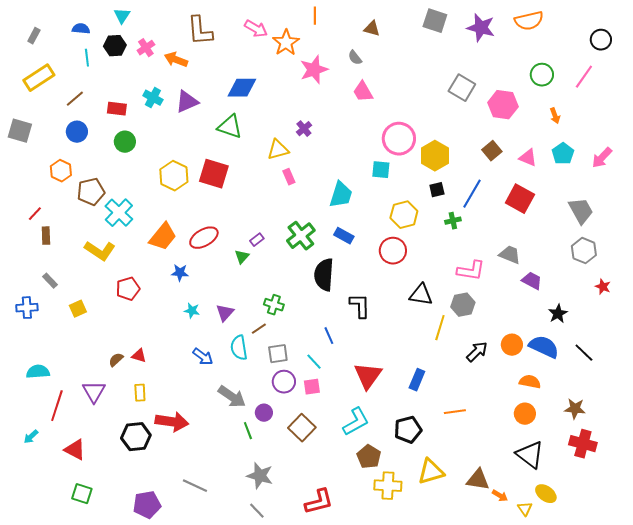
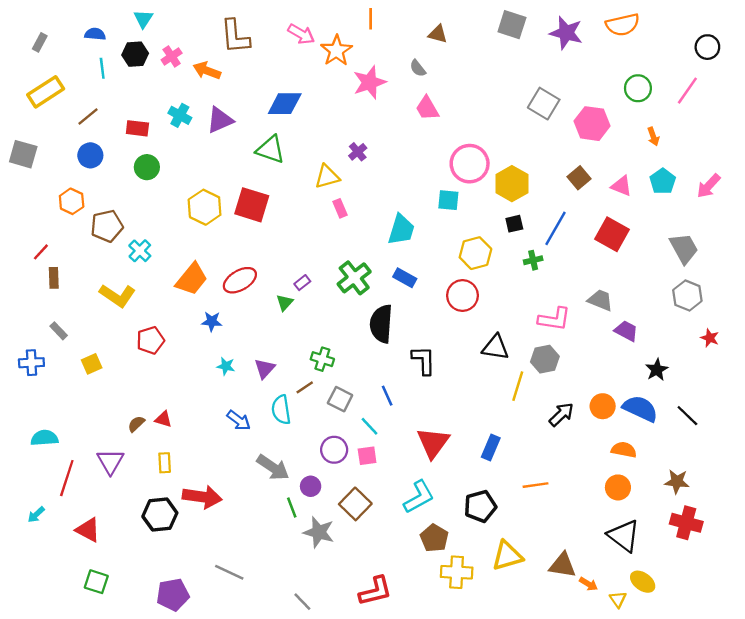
cyan cross: (119, 213) -> (140, 251), size x0.7
gray square: (278, 354) -> (340, 399), moved, turned 35
gray star: (260, 476) -> (319, 532), moved

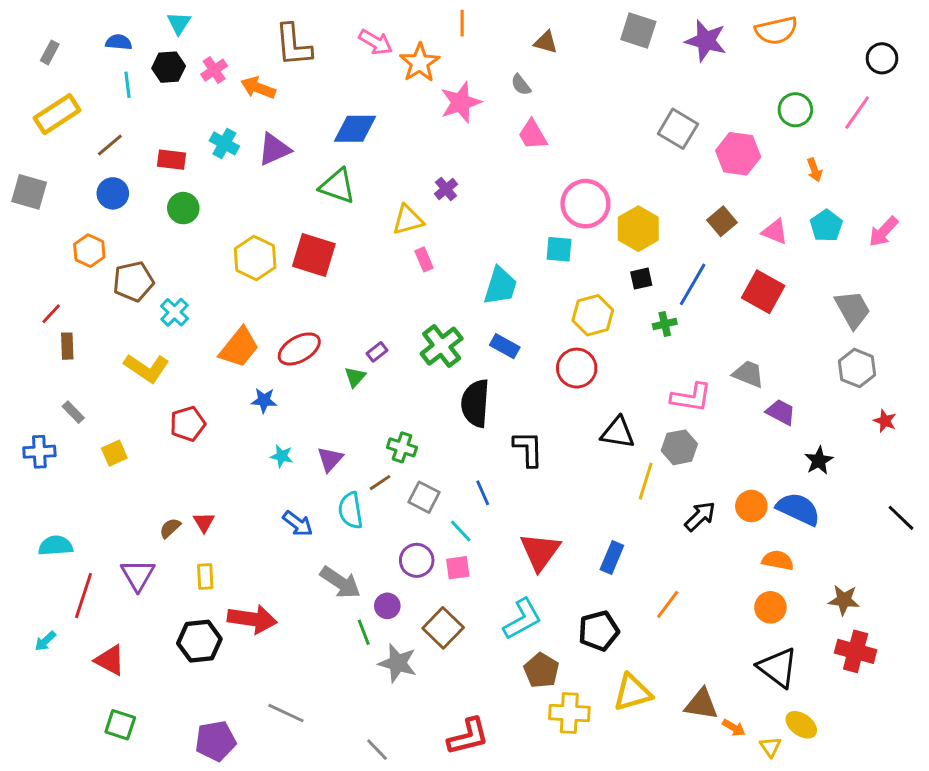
black line: (687, 416) -> (901, 518), moved
red triangle: (163, 419) -> (204, 522), turned 42
orange line: (535, 485) -> (668, 604), turned -45

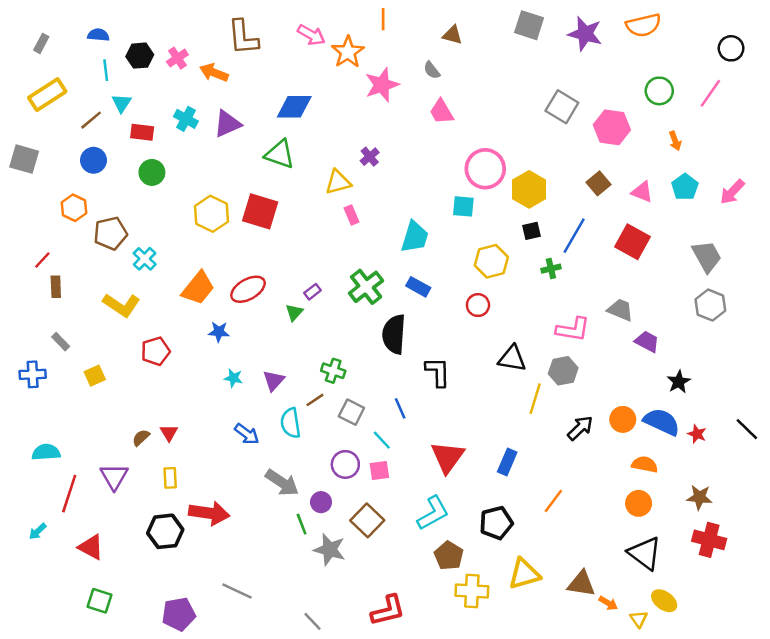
cyan triangle: (179, 23) -> (121, 103), moved
red circle: (577, 368) -> (478, 305), size x0.7
red star: (885, 421) -> (697, 434), moved

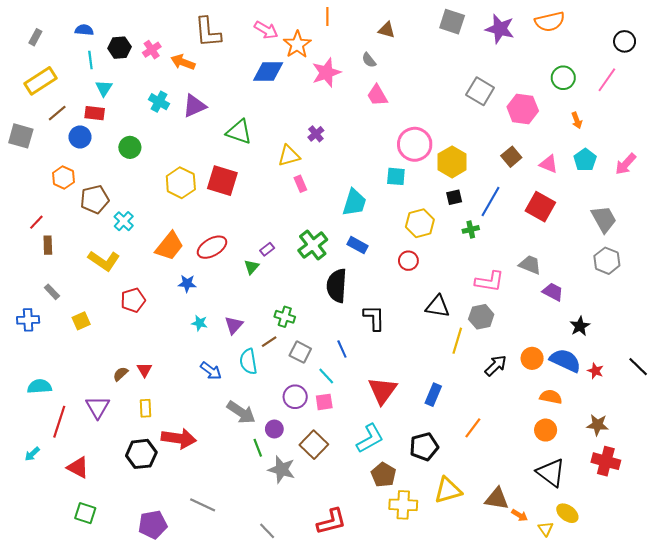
blue diamond: (294, 107) -> (268, 72), moved
brown line: (91, 120) -> (57, 113), moved
red rectangle: (142, 132) -> (95, 113), moved

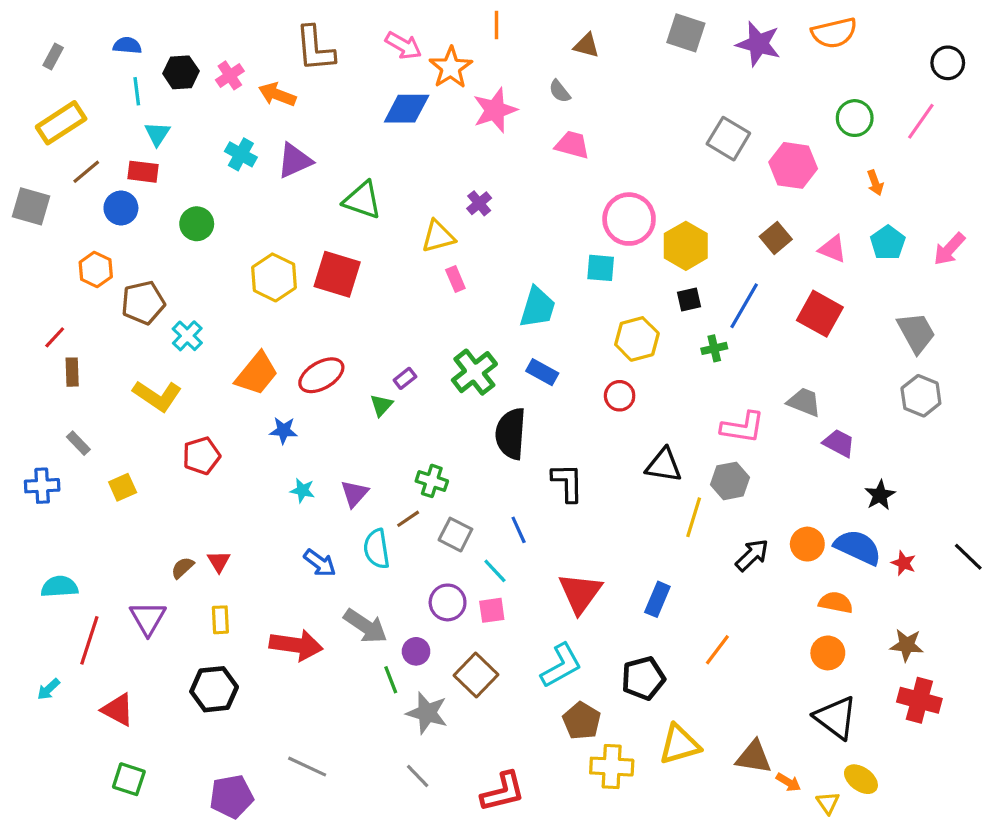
pink trapezoid: (377, 95) -> (572, 145), turned 135
red arrow: (179, 438) -> (296, 645), moved
gray line: (267, 531) -> (418, 776), moved

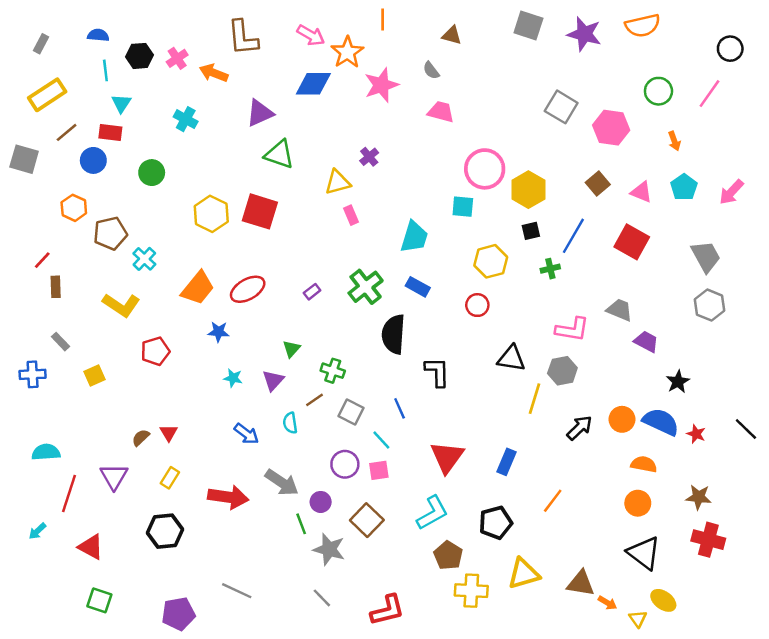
purple triangle: (295, 161) -> (260, 113), moved
green triangle: (381, 405) -> (291, 349), moved
cyan semicircle: (377, 549) -> (290, 423), size x0.7
yellow rectangle: (220, 620) -> (170, 478), turned 35

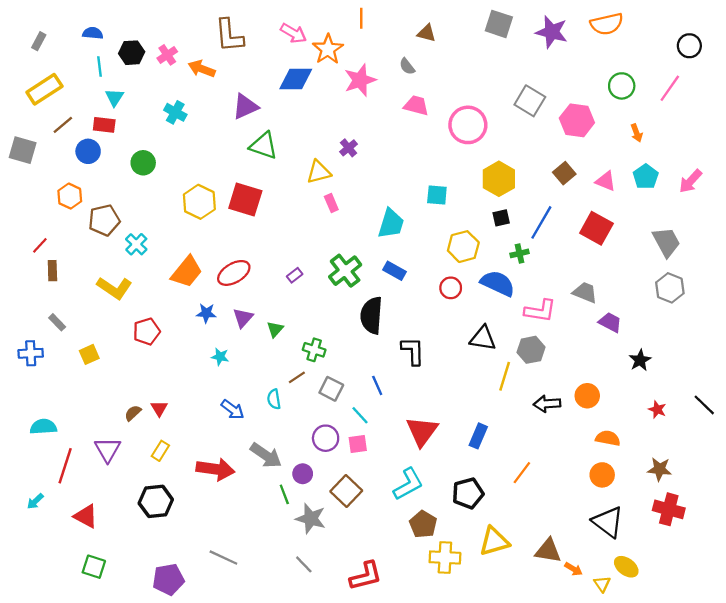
pink circle: (485, 169) -> (468, 125), moved
purple triangle: (273, 380) -> (243, 318), moved
blue semicircle: (661, 422) -> (498, 283), moved
black arrow: (579, 428) -> (547, 404), turned -140

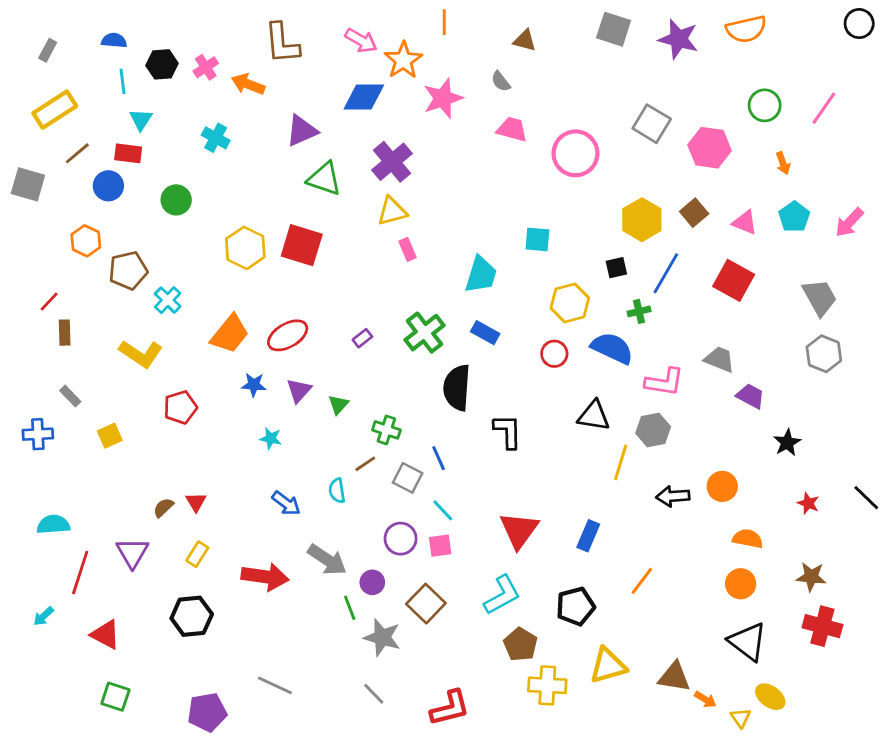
black circle: (689, 46) -> (859, 24), moved
purple cross: (349, 148) -> (392, 162), moved, size x1.8
yellow hexagon: (499, 179) -> (642, 220), moved
blue line: (377, 385) -> (439, 458), moved

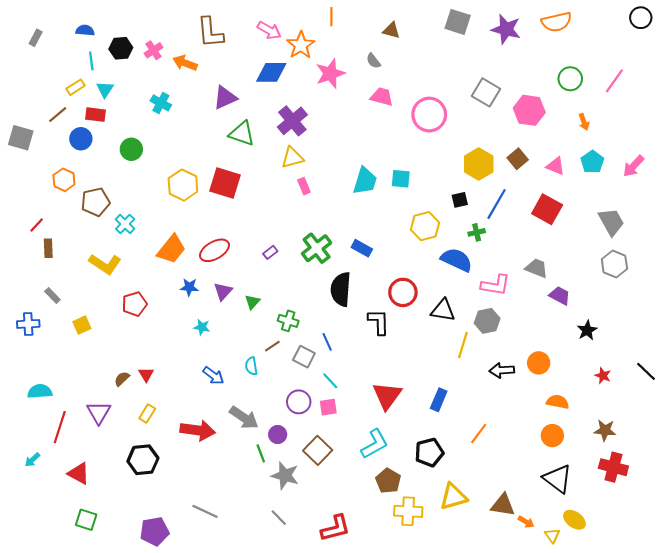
yellow rectangle: (55, 110) -> (76, 87), moved, size x0.6
cyan trapezoid: (481, 275) -> (365, 181), moved
red circle: (554, 354) -> (403, 292), moved, size x1.4

